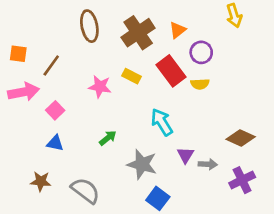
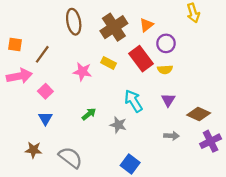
blue triangle: (55, 143) -> (45, 118), turned 48
purple triangle: (185, 155) -> (168, 100), moved
gray star: (142, 164) -> (118, 125), moved, size x0.7
purple cross: (242, 180) -> (211, 141), moved

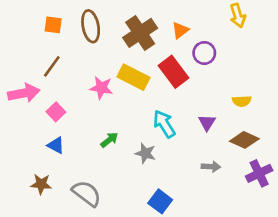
orange square: (15, 45) -> (53, 25), moved
yellow rectangle: (108, 63) -> (133, 77), size x1.6
yellow semicircle: (165, 69) -> (242, 101), moved
blue triangle: (45, 118) -> (56, 145), turned -32

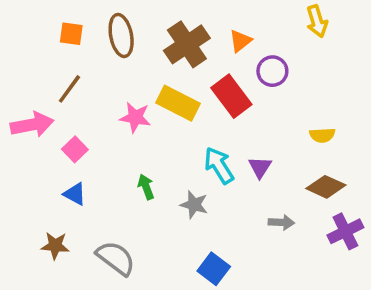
purple triangle: (207, 123) -> (260, 167), moved
green arrow: (109, 140) -> (146, 187), turned -72

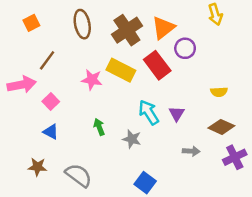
orange square: (71, 34) -> (31, 23), moved, turned -35
orange triangle: (240, 41) -> (163, 28), size x1.5

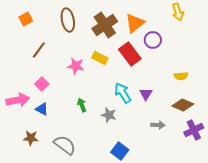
yellow rectangle: (121, 70) -> (100, 58), size x0.7
pink arrow: (22, 85) -> (18, 100), moved

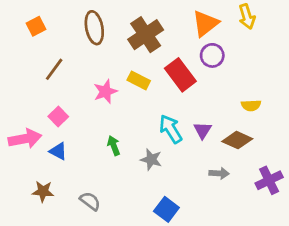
orange triangle: (135, 23) -> (205, 24), moved
pink star: (76, 66) -> (105, 91), turned -30
brown diamond: (183, 105) -> (237, 140), moved
gray semicircle: (65, 145) -> (90, 201), size x0.7

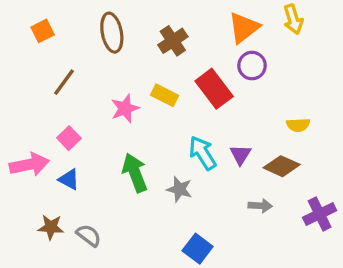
brown cross: (146, 35) -> (173, 41), size x0.7
green arrow: (114, 146) -> (135, 173), size x1.6
gray semicircle: (90, 201) -> (89, 235), moved

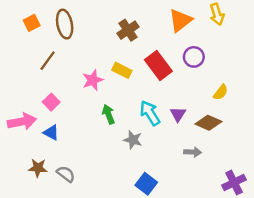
brown ellipse: (112, 33) -> (65, 24), moved
purple circle: (252, 66) -> (194, 57), moved
yellow semicircle: (298, 125) -> (221, 92), turned -49
green arrow: (135, 173) -> (108, 114), moved, size x0.7
purple cross: (320, 214) -> (234, 182), moved

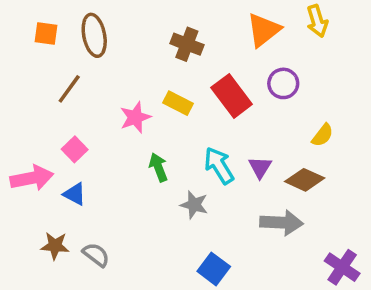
orange square: (32, 23) -> (46, 34), turned 35
brown cross: (128, 30) -> (187, 44), turned -35
gray arrow: (193, 152) -> (281, 223), size x1.6
purple cross: (234, 182) -> (342, 267), turned -30

